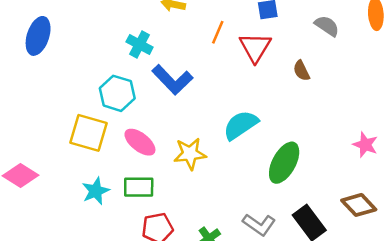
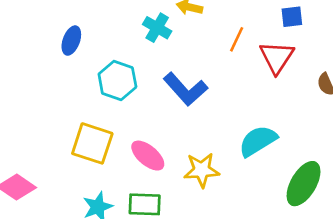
blue ellipse: (38, 36) -> (71, 41), moved, size x0.7
cyan cross: (140, 45) -> (157, 28), moved
cyan hexagon: (117, 93) -> (117, 81), moved

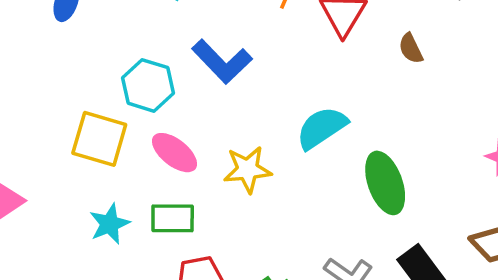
cyan hexagon: (117, 81) -> (148, 85), moved
green ellipse: (304, 184) -> (385, 183), turned -48

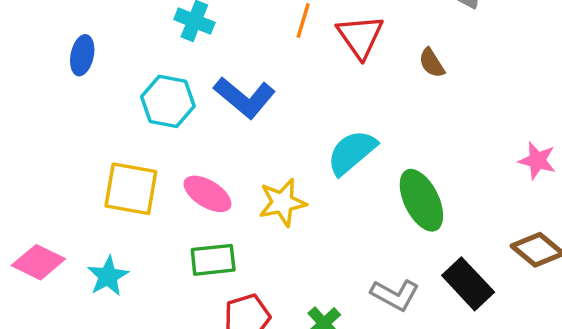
cyan hexagon: (148, 85) -> (168, 101), moved
cyan star: (110, 224) -> (108, 276), moved

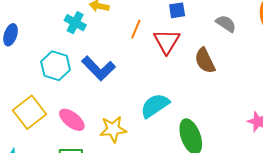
brown semicircle: (432, 63) -> (205, 61), size x1.5
yellow square: (131, 189) -> (29, 112), turned 36

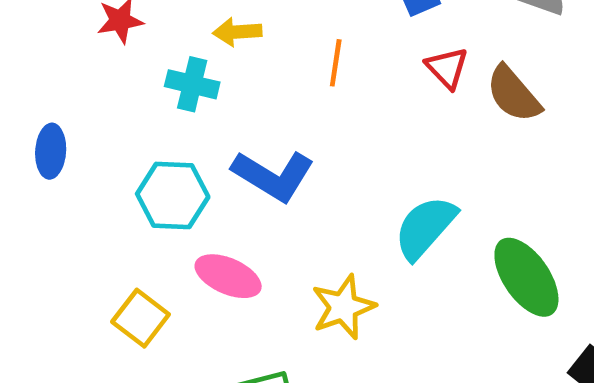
red triangle: (167, 41) -> (447, 68), moved, size x0.7
yellow square: (29, 112) -> (141, 318), size x0.7
pink ellipse: (72, 120) -> (228, 276), moved

